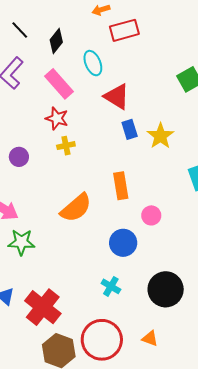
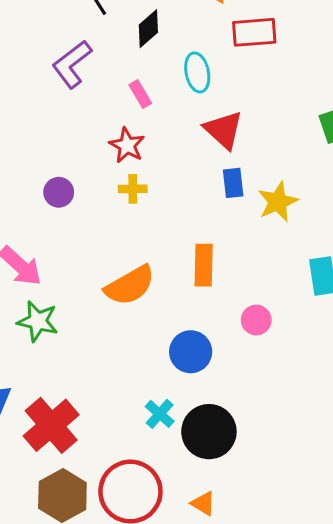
pink rectangle: (59, 84) -> (140, 94), size x0.6
pink circle: (151, 215) -> (256, 320), moved
black circle: (166, 289) -> (209, 432), moved

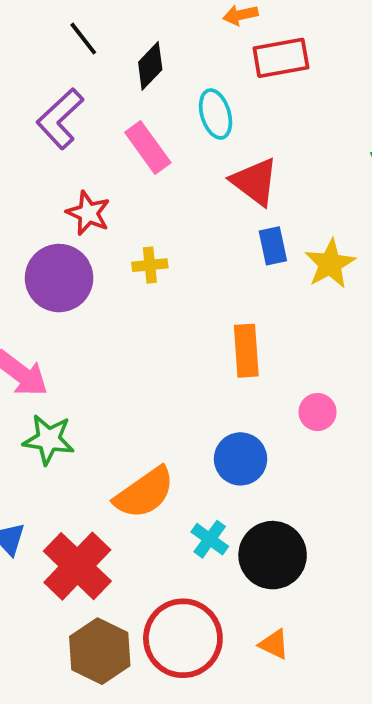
pink rectangle: (140, 94) -> (148, 147), size x1.5
red star: (127, 145) -> (88, 213), moved
purple circle: (59, 192) -> (59, 278), size x1.8
orange semicircle: (130, 285) -> (144, 493), moved

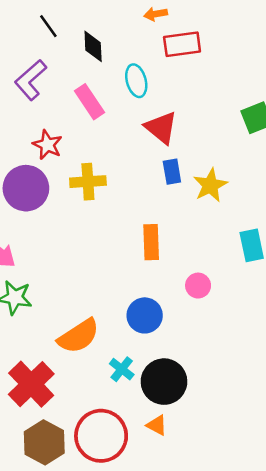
black diamond: (150, 66) -> (93, 46), turned -48
yellow cross: (150, 265) -> (88, 182), size x1.5
orange triangle: (274, 644) -> (157, 425), moved

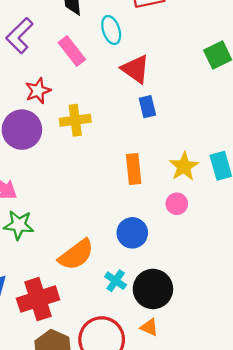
red star: (47, 145) -> (38, 91), turned 30
yellow star: (210, 185) -> (184, 166), moved
red cross: (31, 384) -> (38, 299), turned 30

